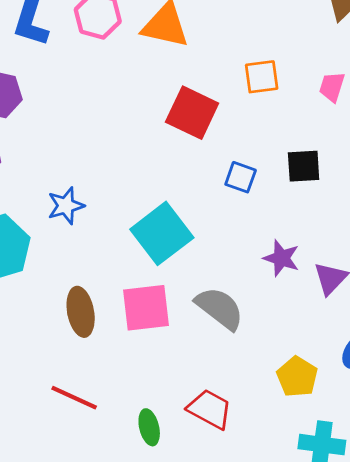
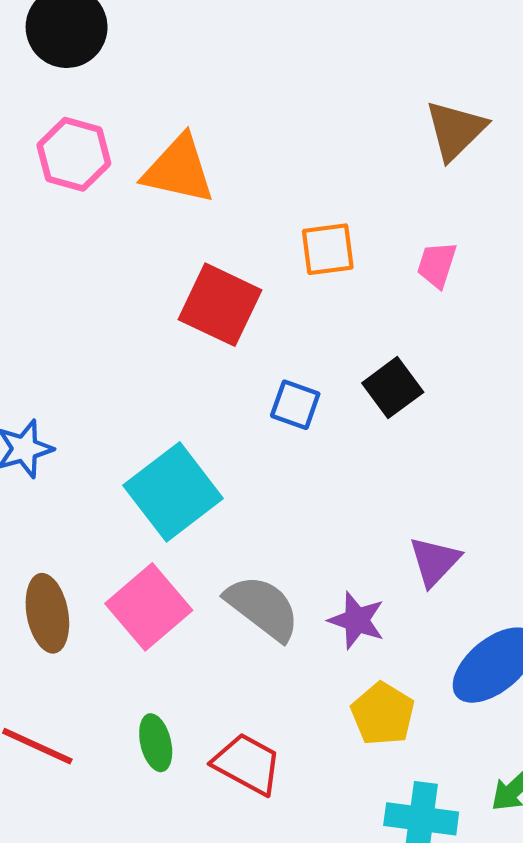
black square: (304, 166) -> (393, 388), turned -33
purple star: (281, 258) -> (357, 620), moved
pink square: (146, 308) -> (149, 607), turned -34
green ellipse: (149, 427) -> (156, 743), moved

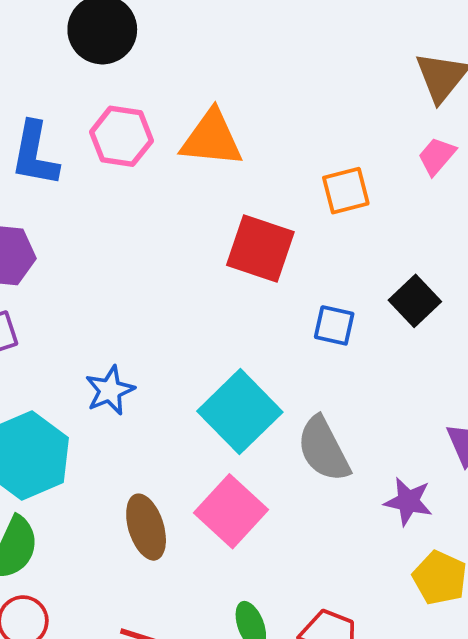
pink trapezoid: (437, 265) -> (437, 156), moved, turned 30
gray semicircle: (263, 608) -> (324, 449), moved, turned -148

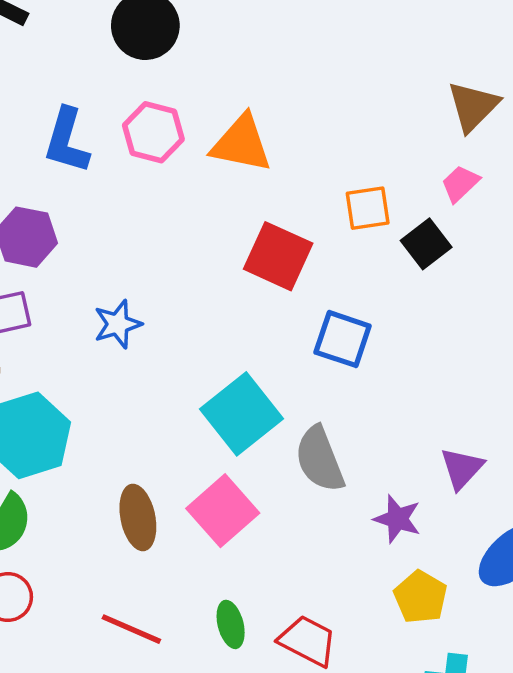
black square: (415, 301) -> (426, 244), moved
blue square: (334, 325) -> (343, 339), size x1.4
blue star: (110, 390) -> (118, 324), moved

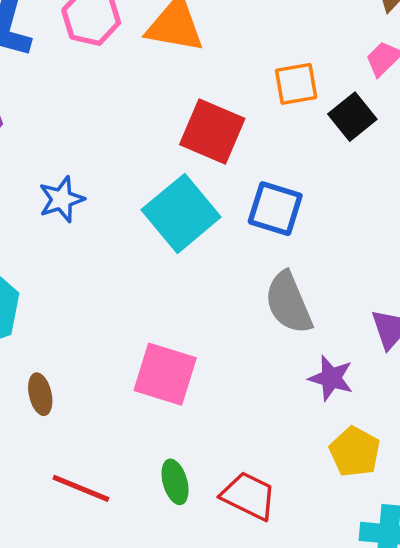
cyan square: (242, 414) -> (181, 213), moved
gray semicircle: (320, 459) -> (289, 303), moved
pink square: (223, 511) -> (165, 374), turned -30
brown ellipse: (138, 517) -> (40, 394), moved, size x0.7

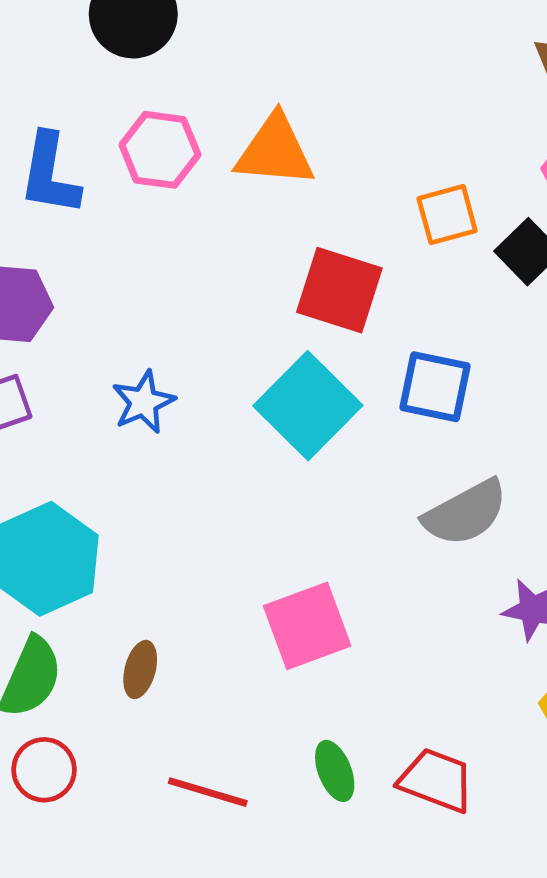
gray semicircle: (289, 303) -> (465, 513), turned -90
pink square: (165, 374) -> (307, 626), turned -32
brown ellipse: (40, 394) -> (140, 669), turned 33

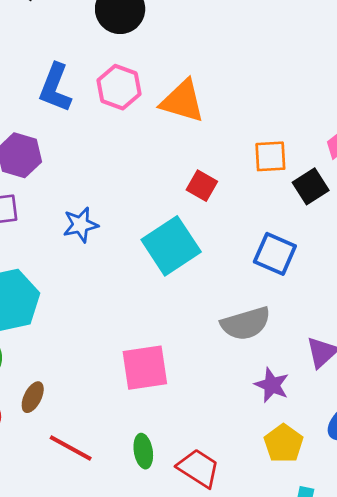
red square: (339, 290) -> (202, 186), size x0.6
blue square: (435, 387) -> (275, 254), moved
brown ellipse: (140, 669) -> (33, 397), moved

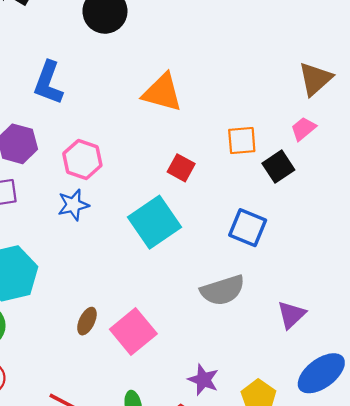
pink hexagon: (119, 87) -> (82, 160), moved
pink square: (145, 368) -> (133, 331), turned -30
purple star: (272, 385) -> (203, 380), moved
brown ellipse: (33, 397) -> (87, 321), moved

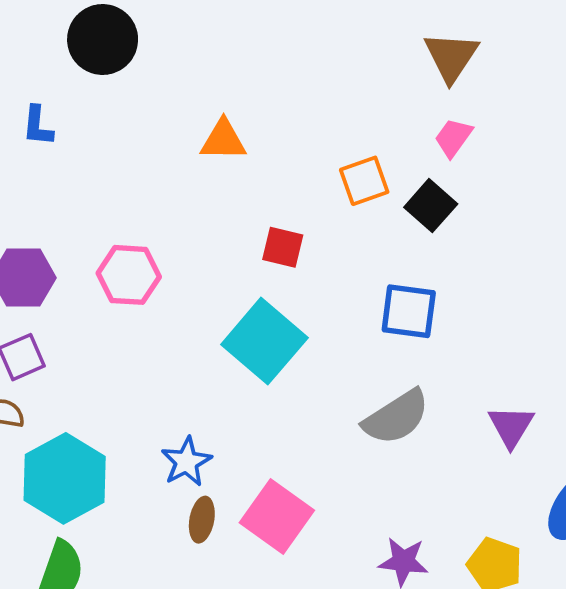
blue L-shape: (48, 83) -> (38, 126), moved, size x0.6
orange triangle: (162, 93) -> (223, 140), size x0.7
blue star: (73, 205) -> (186, 462), moved

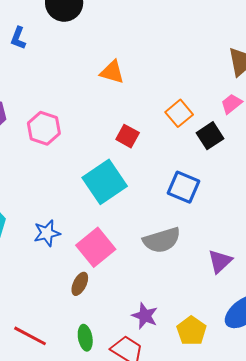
orange square: (364, 181) -> (179, 113), turned -36
pink square: (277, 517) -> (96, 247), moved
brown ellipse: (202, 520) -> (80, 284), moved

